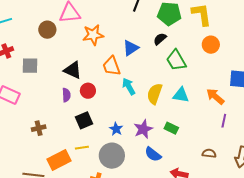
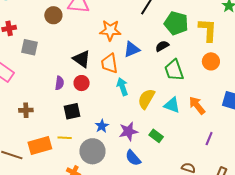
orange star: (93, 35) -> (110, 30), moved
black triangle: (73, 70) -> (82, 59), moved
orange arrow: (215, 96) -> (197, 105), moved

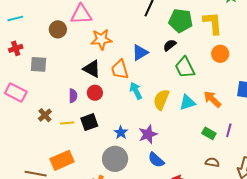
orange star: (110, 30) -> (101, 39), moved
cyan triangle: (172, 105) -> (187, 102), turned -30
brown cross: (26, 110) -> (45, 115), moved, turned -32
green rectangle: (156, 136) -> (209, 133), moved
yellow line: (65, 138) -> (67, 123), moved

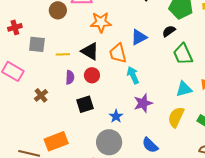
yellow semicircle: (161, 100) -> (176, 117), moved
yellow line: (67, 123) -> (63, 54), moved
purple star: (148, 134) -> (143, 103), moved

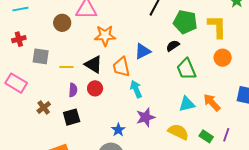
black square: (85, 104) -> (72, 117), moved
yellow semicircle: (176, 117) -> (178, 132), turned 90

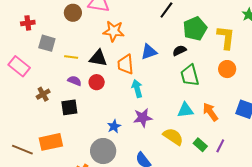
green pentagon: (185, 22) -> (195, 29), turned 30
black triangle: (93, 64) -> (98, 58), turned -30
purple semicircle: (73, 90) -> (75, 81), turned -80

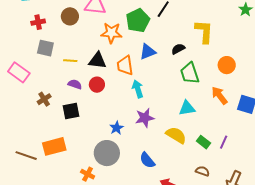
red cross: (28, 23) -> (38, 22), moved
green pentagon: (195, 29) -> (138, 21), moved
yellow L-shape: (226, 37) -> (204, 32), moved
orange arrow: (210, 112) -> (219, 95), moved

